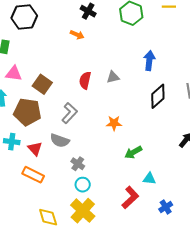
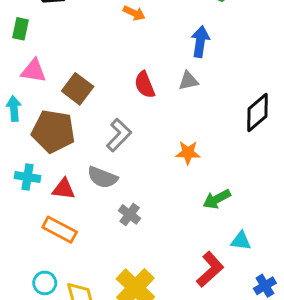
blue arrow: (149, 61) -> (200, 42), moved
red semicircle: (85, 80) -> (145, 85), turned -36
red triangle: (35, 149) -> (64, 189), turned -42
cyan circle: (83, 185) -> (45, 283), moved

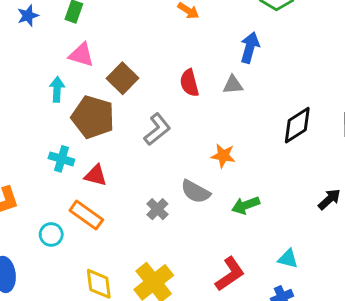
gray semicircle: (102, 177) -> (196, 192), moved
cyan triangle: (241, 241) -> (288, 259), moved
cyan circle: (45, 283) -> (51, 234), moved

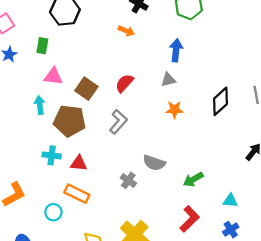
red semicircle: (189, 83) -> (124, 83), moved, turned 66
orange star: (223, 156) -> (175, 110), moved
green arrow: (246, 205) -> (193, 179), moved

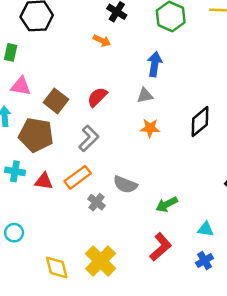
orange rectangle: (77, 194) -> (78, 177), moved, turned -65

